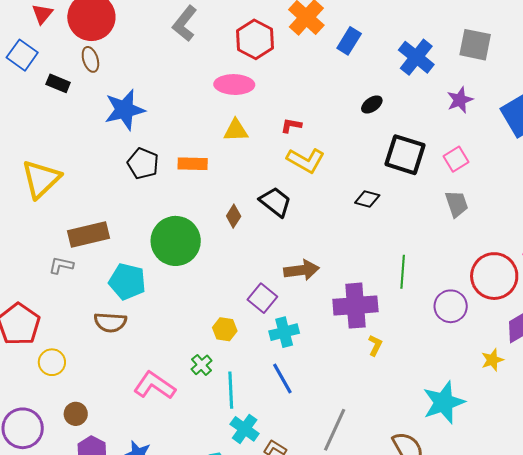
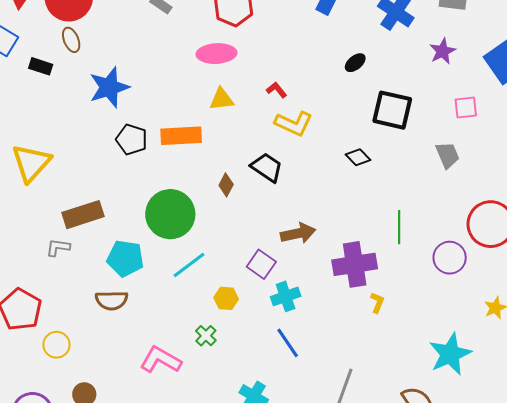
red L-shape: (291, 125) -> (277, 90), turned 45
pink square: (456, 159) -> (466, 107), moved, turned 30
orange rectangle: (193, 164) -> (181, 136), size x1.4
black diamond: (367, 199) -> (358, 157), turned 35
cyan line: (231, 390) -> (189, 265), moved, turned 60

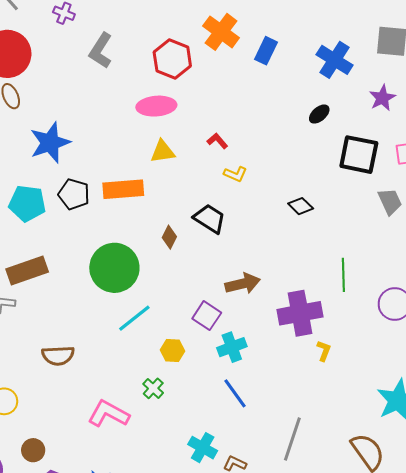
black ellipse: (355, 63) -> (319, 114), moved
black square: (392, 110) -> (359, 155), moved
yellow L-shape: (294, 124) -> (235, 174), size x0.6
cyan pentagon: (125, 258) -> (27, 203), moved

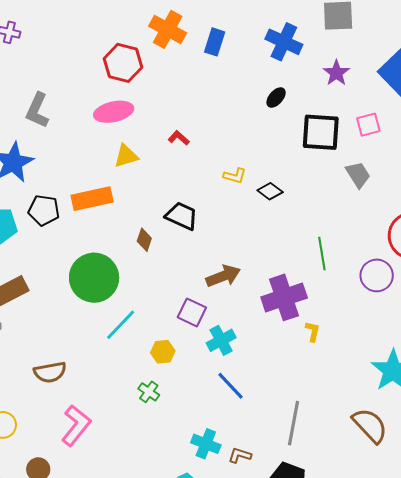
gray L-shape: (101, 51) -> (37, 110), moved
yellow L-shape: (235, 174) -> (235, 176), moved
pink L-shape: (109, 414) -> (76, 425), moved, turned 108

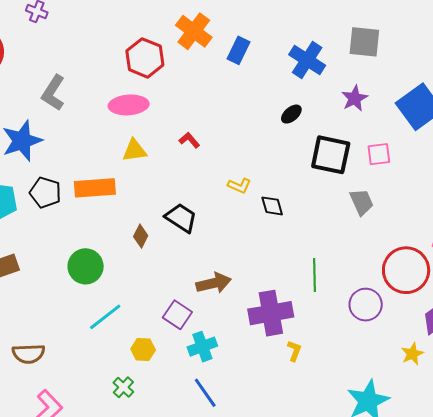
black diamond: (270, 191) -> (272, 206), turned 30
green circle: (94, 278) -> (86, 266), size x0.7

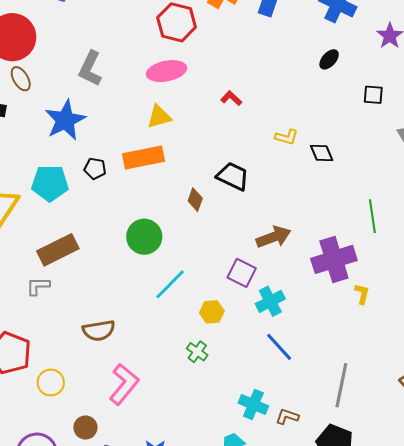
yellow triangle: (135, 150) -> (159, 117), moved
black square: (331, 155) -> (373, 95), size x0.5
black pentagon: (45, 193) -> (95, 168), size x0.7

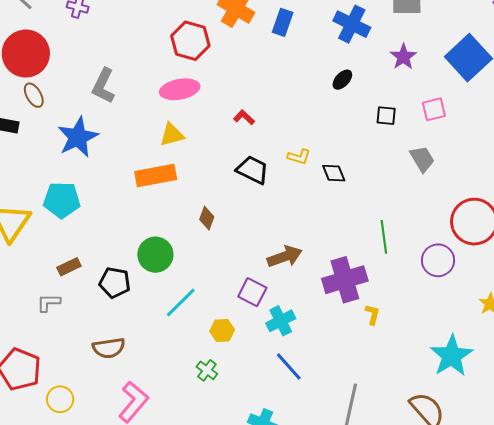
black pentagon: (95, 168) -> (115, 283), moved, size x1.4
black trapezoid: (233, 176) -> (253, 170), moved
brown rectangle: (58, 250) -> (69, 267), size x0.6

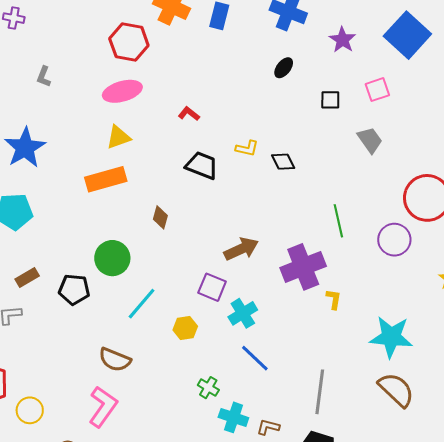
gray L-shape: (103, 86) -> (44, 77), moved, size x0.6
brown semicircle: (109, 348) -> (115, 360), moved, turned 36
cyan star: (452, 356) -> (391, 337), moved, turned -30
green cross: (207, 370) -> (208, 388), moved

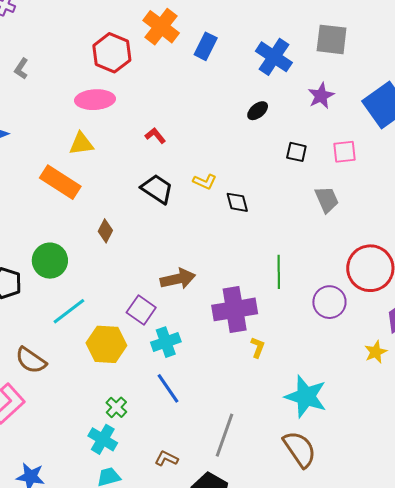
orange rectangle: (106, 179) -> (60, 182), turned 36
yellow hexagon: (185, 328) -> (106, 344), size x1.6
cyan cross: (233, 417) -> (103, 439), moved

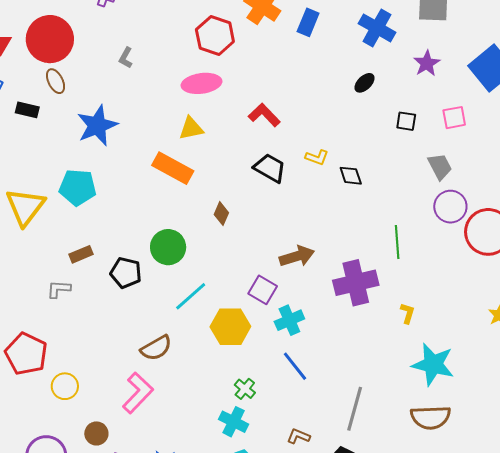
red L-shape: (155, 136) -> (264, 115), size x1.5
purple circle: (329, 302) -> (450, 207), moved
yellow L-shape: (258, 347) -> (407, 313), moved
brown semicircle: (31, 360) -> (156, 348), turned -60
brown semicircle: (300, 449) -> (431, 417), turned 126

